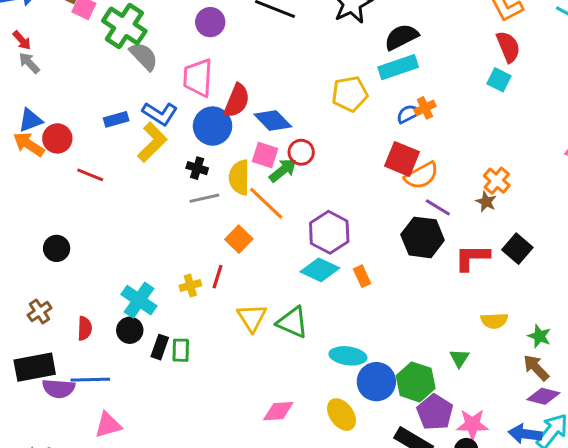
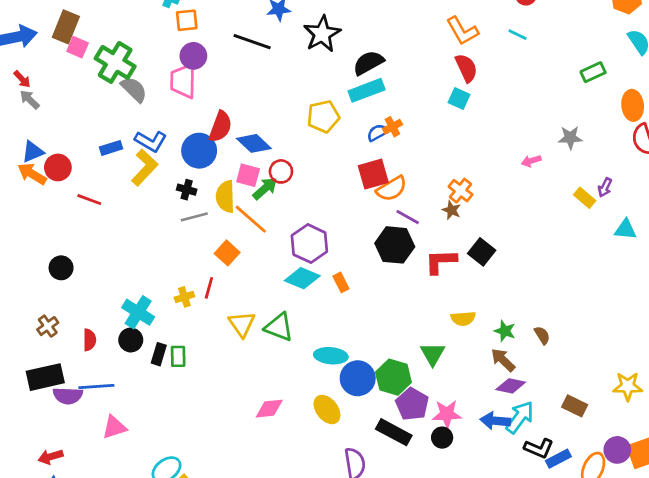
pink trapezoid: (198, 78) -> (183, 81), moved
red square: (402, 159) -> (373, 174), turned -36
green triangle: (459, 358) -> (433, 354), size x1.4

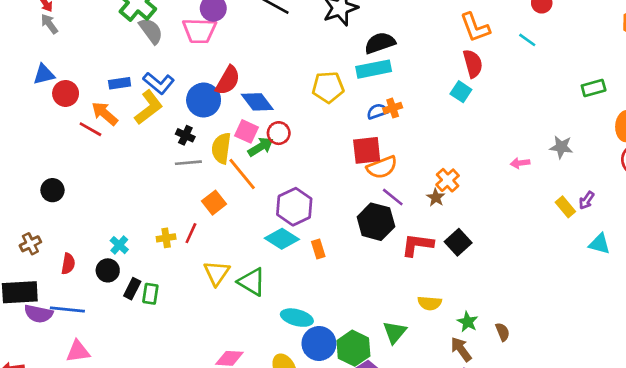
pink trapezoid: (183, 81) -> (199, 31), turned -99
orange arrow: (32, 174) -> (105, 114), moved
cyan cross: (138, 312) -> (119, 245), size x0.6

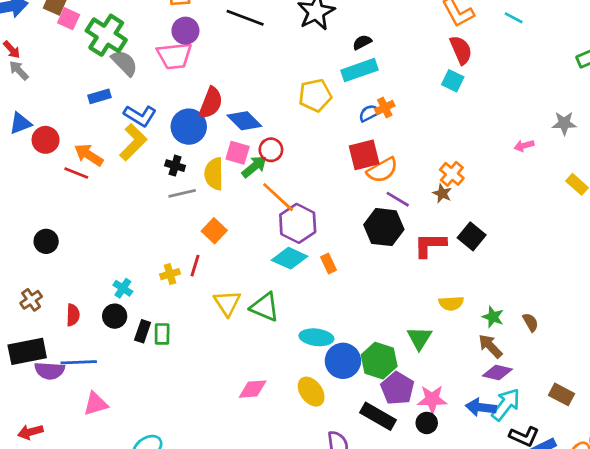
black semicircle: (380, 43) -> (362, 42), size x0.6
blue rectangle: (120, 83) -> (100, 96), moved
orange line: (242, 174) -> (278, 197), moved

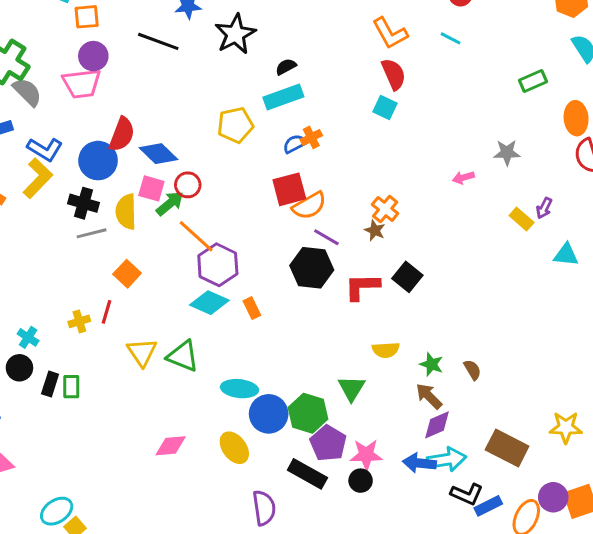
black cross: (175, 166) -> (84, 203), size x1.4
purple diamond: (497, 373) -> (437, 425), turned -36
brown rectangle: (561, 394) -> (507, 448), size x1.5
cyan arrow: (506, 404) -> (447, 460), turned 44

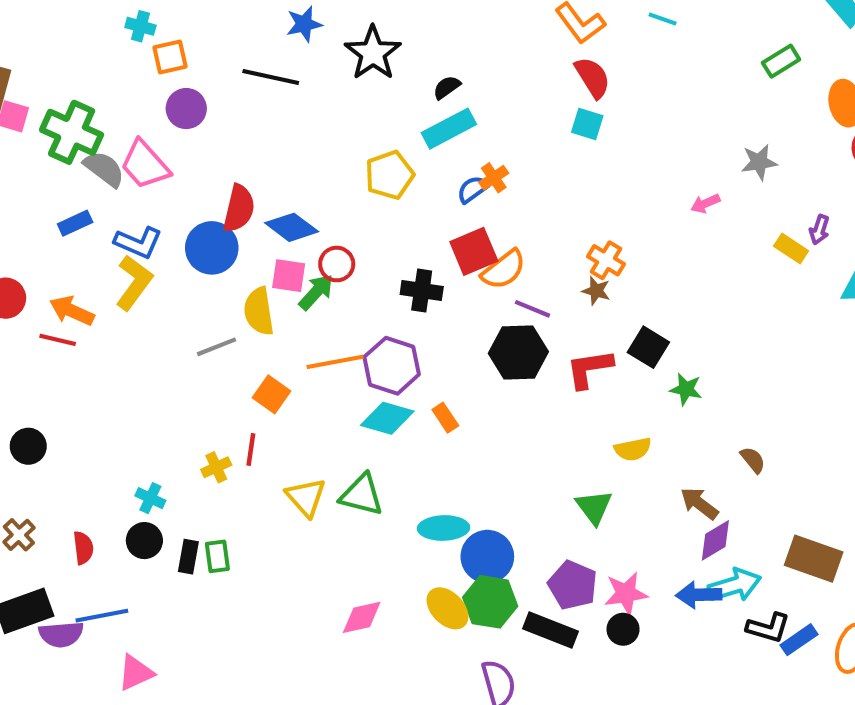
pink trapezoid: (82, 84) -> (145, 165), moved, turned 63
black cross: (84, 203) -> (422, 290), moved
orange line: (196, 236) -> (335, 362), moved, turned -45
green star: (431, 364) -> (686, 389), moved
green hexagon: (308, 413) -> (490, 602), moved

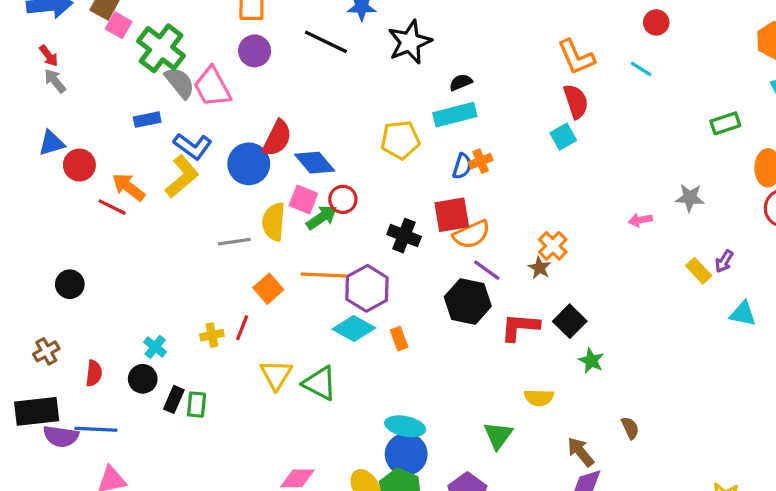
cyan square: (587, 124) -> (563, 137), turned 30
blue semicircle: (473, 189) -> (462, 166), turned 130
cyan ellipse: (444, 528) -> (405, 426), moved

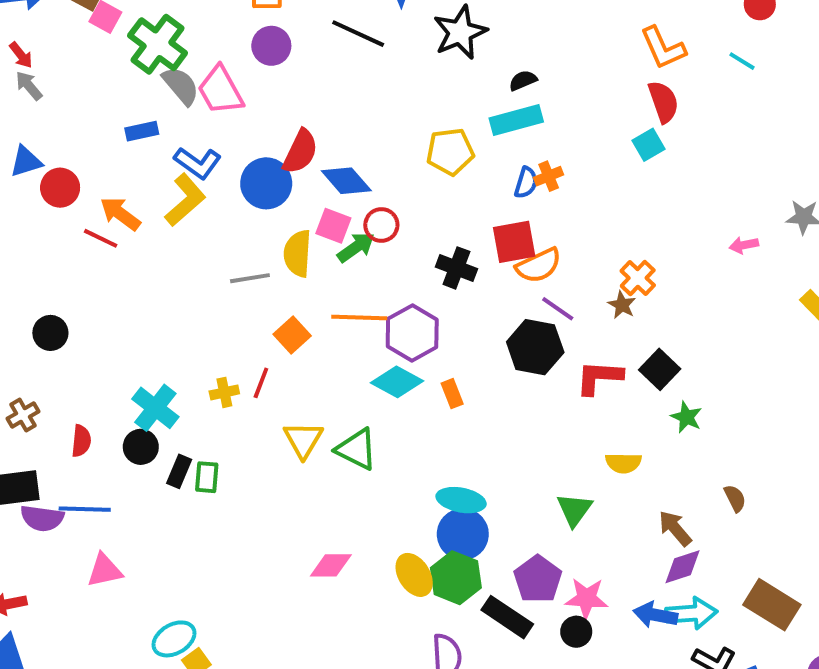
cyan cross: (155, 347) -> (155, 408), size x1.6

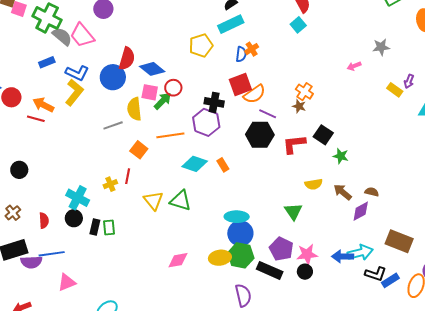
purple hexagon: (412, 333) -> (206, 122), moved
brown semicircle: (735, 498) -> (372, 192), turned -40
brown arrow: (675, 528) -> (343, 192), moved
purple diamond: (682, 567) -> (361, 211), moved
yellow ellipse: (414, 575) -> (220, 258), turned -55

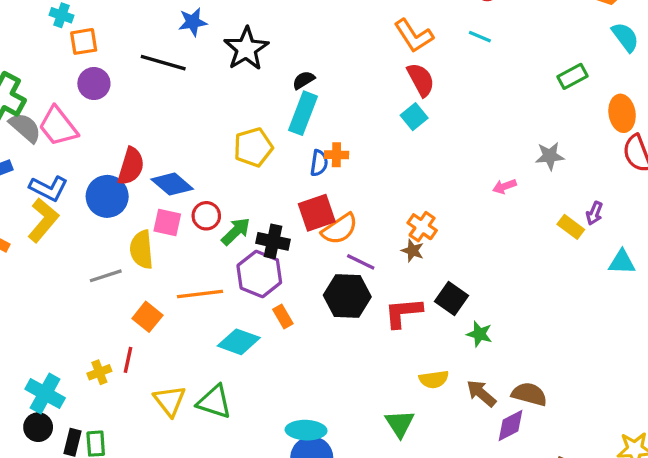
cyan rectangle: (231, 24) -> (303, 113), turned -45
orange cross: (252, 49) -> (336, 155), turned 32
green arrow: (163, 101) -> (236, 231), moved
orange rectangle: (223, 165) -> (283, 317), moved
brown semicircle: (372, 192) -> (529, 394), size x1.5

